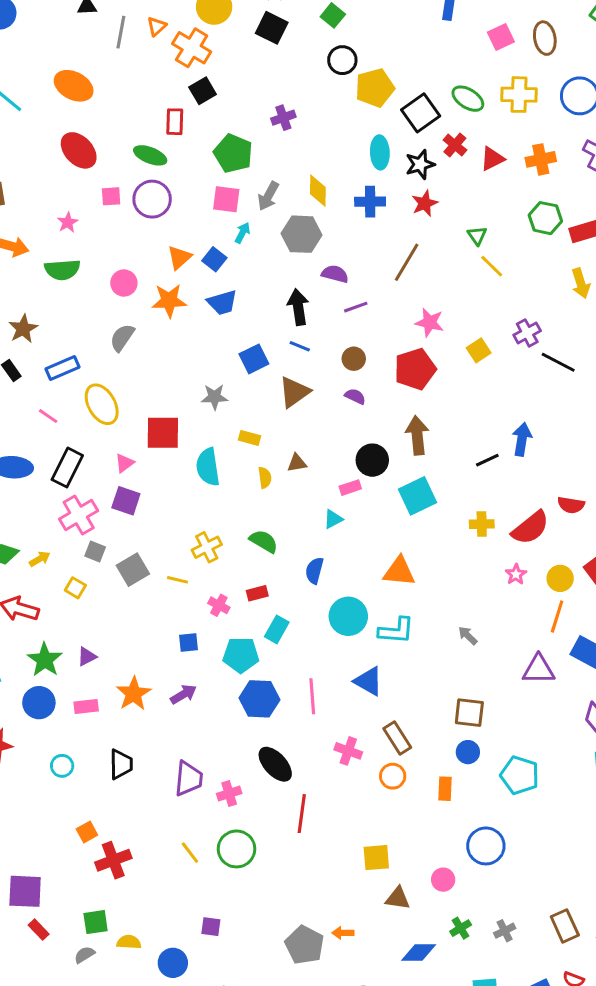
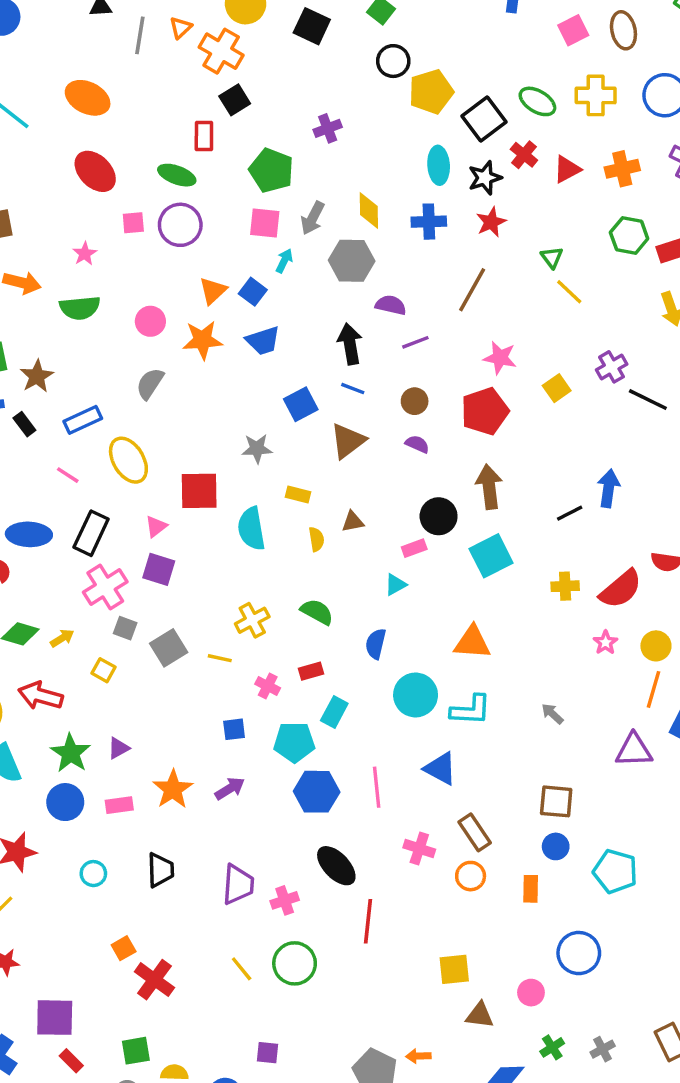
red cross: (113, 860) -> (154, 980), turned -32

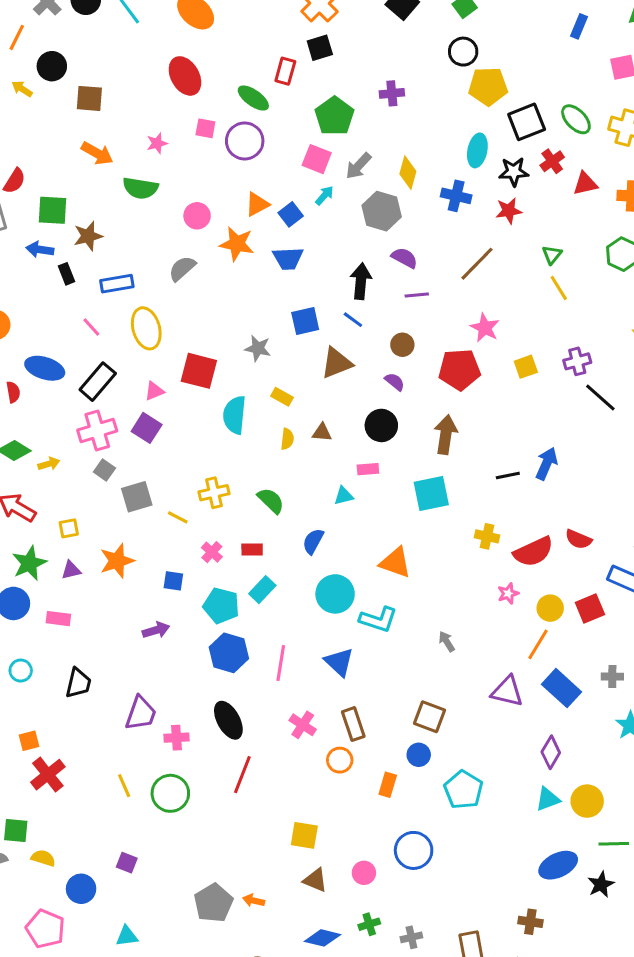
black circle: (439, 516) -> (381, 425), moved
yellow square: (103, 670) -> (69, 528), moved, turned 35
orange star: (173, 789) -> (117, 561), moved

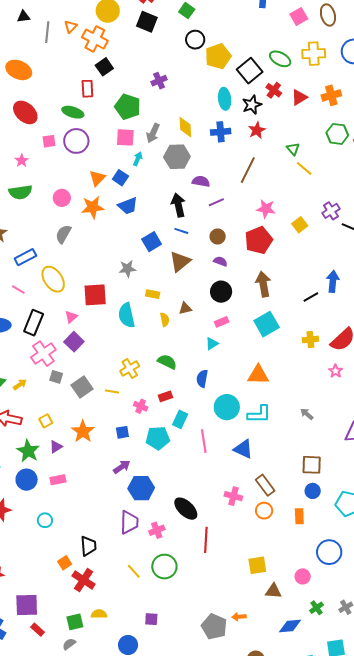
purple square: (147, 428) -> (74, 342), turned 30
blue hexagon: (229, 653) -> (141, 488), moved
pink line: (281, 663) -> (204, 441), moved
black trapezoid: (78, 683) -> (88, 546), moved
yellow semicircle: (43, 858) -> (99, 614), moved

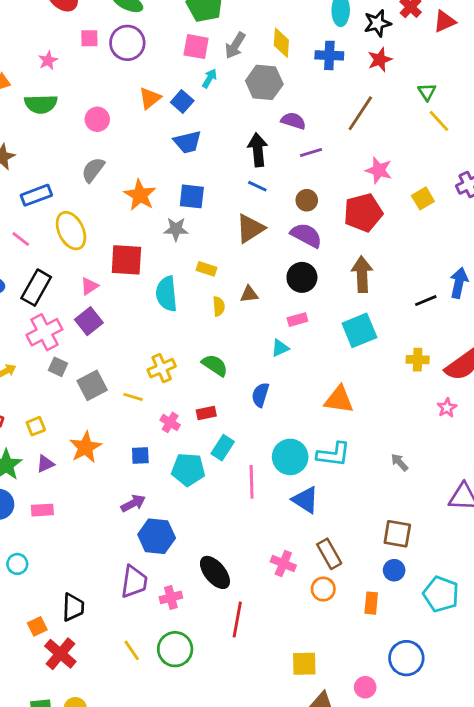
orange star: (93, 207) -> (140, 195), moved, turned 30
blue square: (152, 242) -> (192, 196), moved, turned 30
purple semicircle: (220, 261) -> (306, 235), size x1.6
cyan circle: (227, 407) -> (290, 457), moved

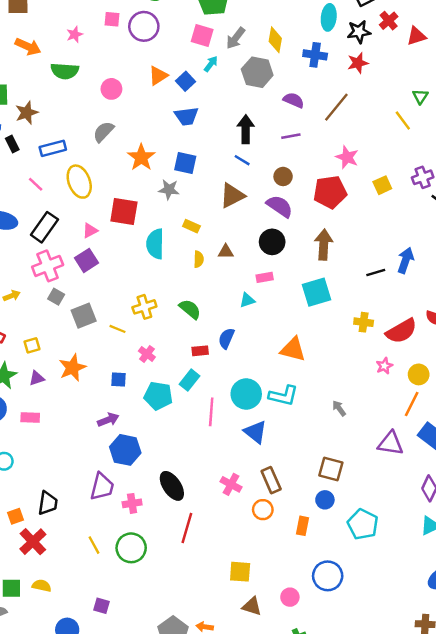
green triangle: (427, 92) -> (420, 97), moved
purple semicircle: (293, 121) -> (294, 100), moved
red rectangle: (206, 413) -> (200, 351), moved

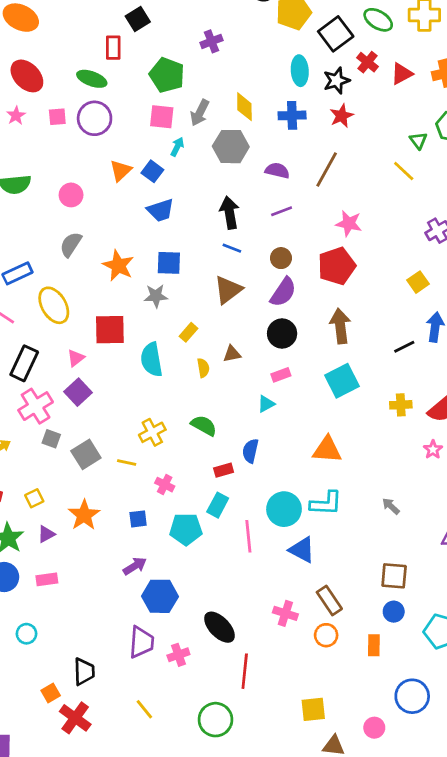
pink star: (75, 34) -> (16, 116), moved
yellow square: (382, 185) -> (418, 282), moved
purple semicircle: (280, 206) -> (283, 292), turned 100
yellow rectangle: (191, 226) -> (188, 332), turned -63
green circle: (131, 548) -> (215, 720), moved

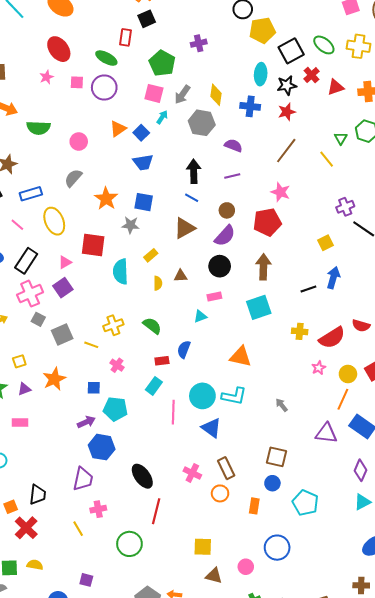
brown line: (327, 169) -> (286, 151), moved
cyan pentagon: (186, 529) -> (115, 409), moved
pink cross: (178, 655) -> (98, 509), moved

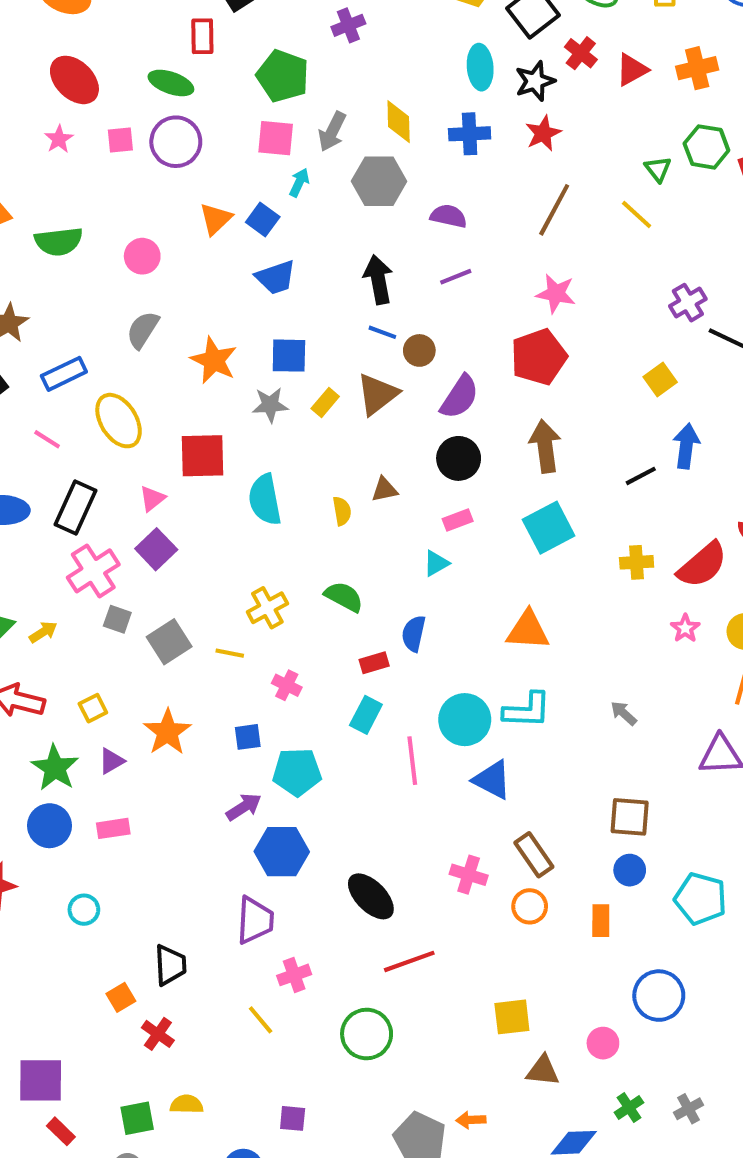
brown circle: (227, 210) -> (419, 350), moved
yellow rectangle: (151, 255) -> (325, 402), moved
red line: (156, 511) -> (409, 961), turned 65
red cross: (26, 528) -> (158, 1034), size x0.7

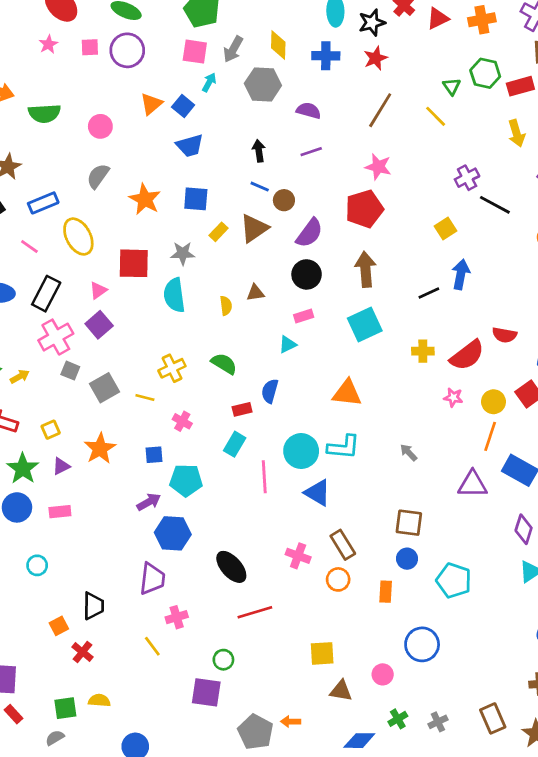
black arrow: (378, 280) -> (259, 151), size x0.7
gray star: (270, 405) -> (183, 253), moved
pink star: (685, 628) -> (453, 397), turned -30
green circle: (367, 1034) -> (223, 660), size x0.6
purple square: (293, 1118) -> (206, 692), moved, size x1.6

